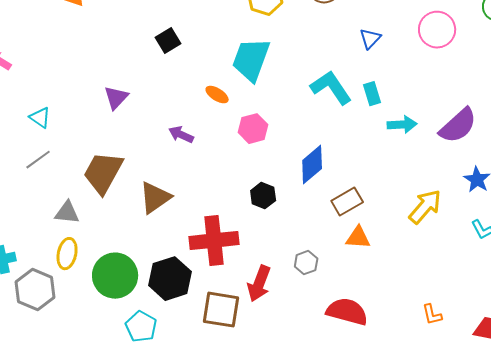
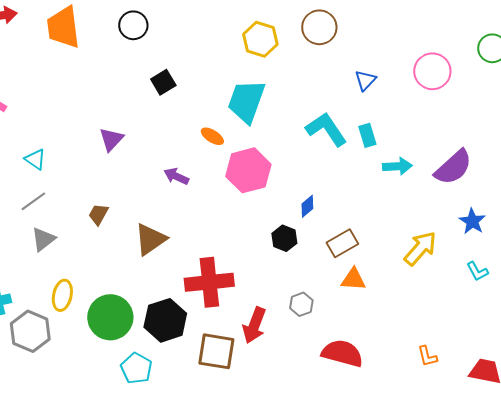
pink hexagon: (253, 129) -> (248, 170), size x1.5
blue diamond: (312, 165) -> (307, 206), size x0.6
brown trapezoid: (103, 173) -> (98, 214), size x0.5
black hexagon: (263, 196) -> (284, 238), moved
gray triangle: (67, 213) -> (43, 239), moved, turned -44

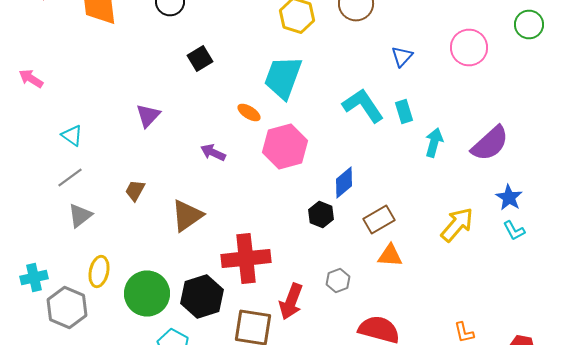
cyan arrow: (397, 166) -> (434, 142), turned -72
blue diamond: (307, 206) -> (344, 182), size x1.4
cyan L-shape: (477, 271) -> (514, 230), moved

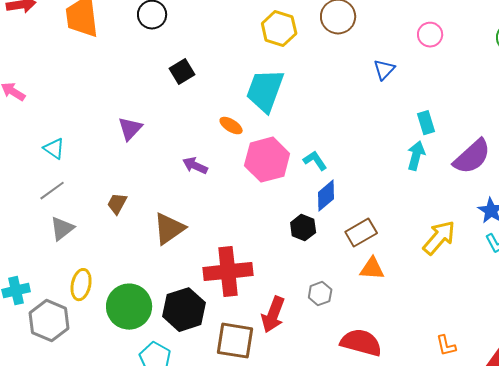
pink circle: (469, 48) -> (430, 35), moved, size x0.7
cyan L-shape: (363, 106) -> (315, 161), moved, size x0.6
cyan rectangle: (404, 112) -> (426, 123), moved

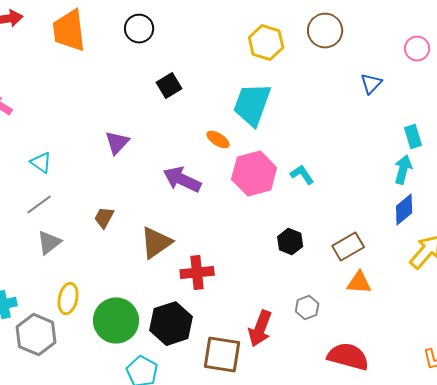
purple arrow: (195, 166) -> (182, 180), size x1.5
blue diamond: (326, 196) -> (404, 210), moved
red cross: (228, 272) -> (197, 273), moved, size x0.7

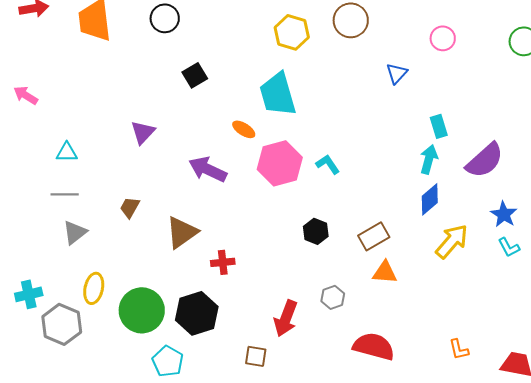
cyan trapezoid: (252, 105) -> (278, 94), turned -36
cyan triangle: (41, 163) -> (67, 152), turned -35
gray line: (39, 205) -> (65, 194), turned 36
red cross: (197, 273) -> (223, 262), size x0.7
brown square: (222, 355) -> (256, 356), moved, size x0.6

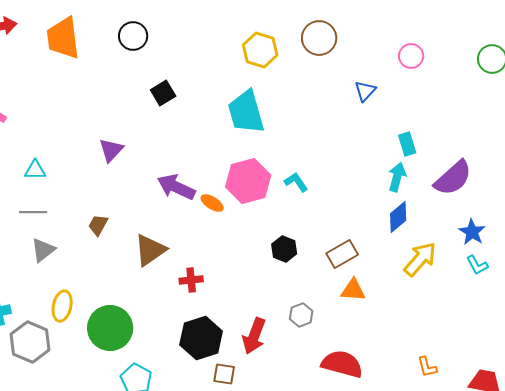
orange ellipse: (244, 129) -> (212, 203), moved
black hexagon: (197, 313) -> (201, 338), moved

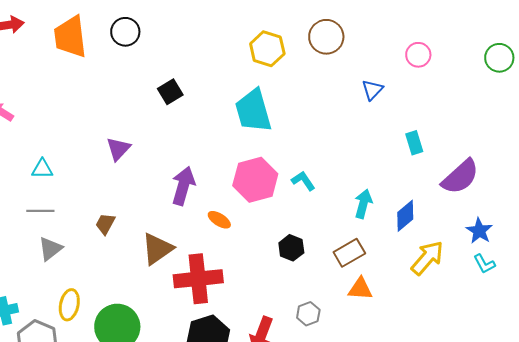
black circle: (133, 36) -> (125, 32), moved
cyan arrow: (397, 177) -> (363, 204), moved
purple arrow: (176, 187) -> (183, 186), turned 81
orange ellipse: (212, 203) -> (219, 220), moved
red cross: (191, 280) -> (198, 279), size x2.0

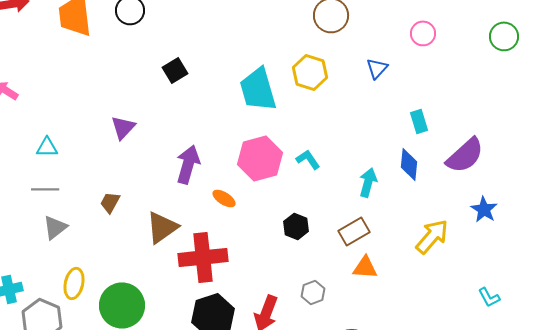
yellow hexagon: (267, 49) -> (310, 72), moved
blue diamond: (405, 216) -> (409, 164), moved, turned -44
cyan L-shape: (484, 264) -> (489, 297), moved

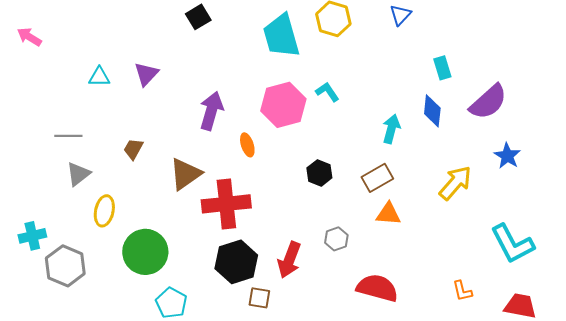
cyan triangle: (47, 147) -> (99, 77), moved
cyan L-shape: (308, 159) -> (327, 92), moved
orange ellipse: (224, 198) -> (247, 145), turned 40
yellow ellipse: (74, 283) -> (104, 211), moved
cyan L-shape: (489, 297) -> (512, 244), size x2.0

